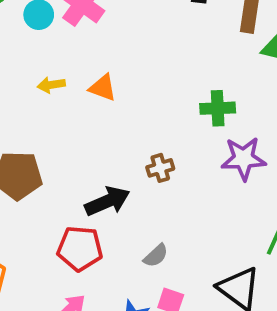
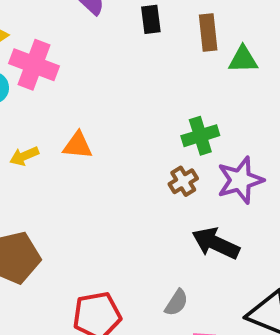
brown cross: (160, 168) -> (183, 181), moved
black arrow: (107, 201) -> (216, 243), moved, turned -117

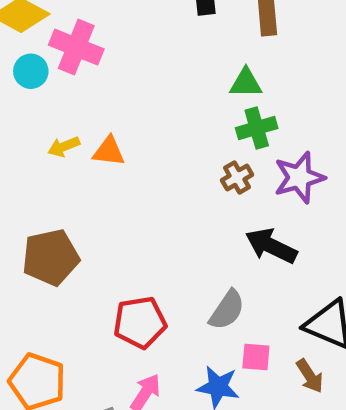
green triangle: (243, 59) -> (246, 83), moved
orange triangle: (78, 145) -> (109, 151), moved
gray semicircle: (176, 303) -> (227, 310), size x1.4

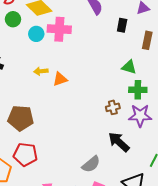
pink cross: (76, 47) -> (59, 29), turned -35
green cross: (257, 128) -> (138, 90), moved
orange triangle: (109, 151) -> (60, 79), turned -42
red pentagon: (140, 322) -> (25, 154), moved

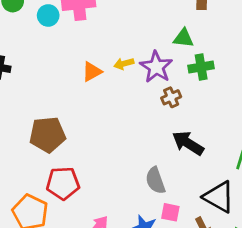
yellow arrow: (41, 71) -> (124, 64), moved
purple star: (140, 116) -> (156, 67), moved, turned -30
gray semicircle: (91, 164) -> (155, 181), turned 120

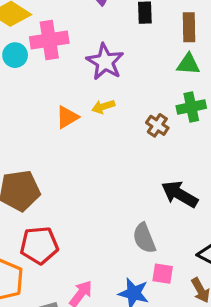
green triangle: (183, 38) -> (188, 64), moved
purple star: (156, 67) -> (105, 62), moved
brown cross: (171, 97) -> (157, 125), moved, turned -30

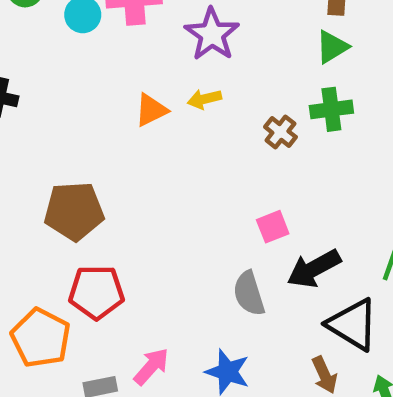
green triangle: (188, 64) -> (332, 47), turned -40
black arrow: (180, 194) -> (314, 269), moved, turned -63
pink square: (163, 274) -> (273, 227), moved, turned -35

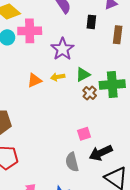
green triangle: (332, 47) -> (83, 75), moved
green cross: (331, 109) -> (112, 84), size x1.4

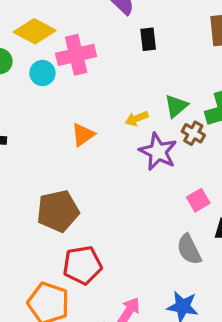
black rectangle: (91, 22) -> (148, 39), moved
purple star: (63, 49) -> (158, 152), moved
orange triangle: (34, 80) -> (83, 135), moved

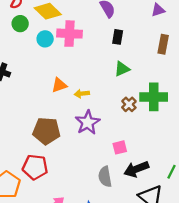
green triangle: (176, 106) -> (122, 69), moved
yellow arrow: (137, 119) -> (82, 94), moved
purple star: (158, 152) -> (88, 122), moved
brown pentagon: (58, 211) -> (46, 131), moved

